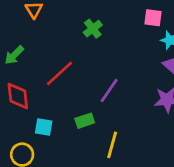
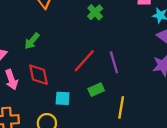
red line: (60, 73) -> (84, 61), moved
purple line: (109, 90) -> (114, 62), turned -45

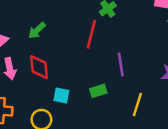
red line: (84, 61) -> (91, 34), moved, turned -35
yellow line: (121, 107) -> (137, 105), moved

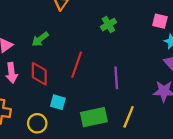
red line: (91, 34) -> (77, 65), moved
green rectangle: (98, 91) -> (94, 117), moved, size x1.6

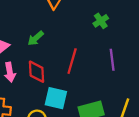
purple line: (116, 78) -> (112, 60), moved
cyan square: (58, 102) -> (56, 98), size x1.5

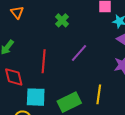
purple line: (112, 60) -> (79, 53), turned 60

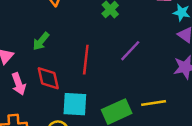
yellow line: (99, 94) -> (154, 103), turned 72

